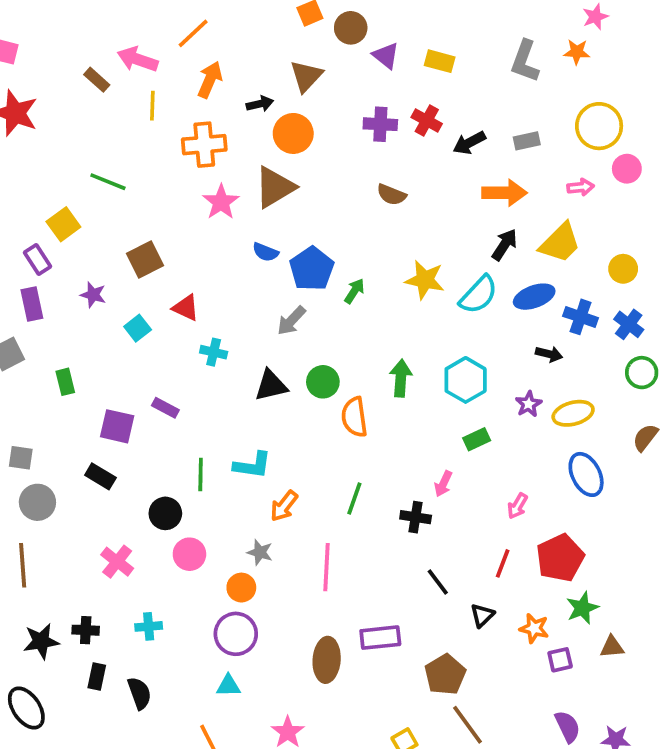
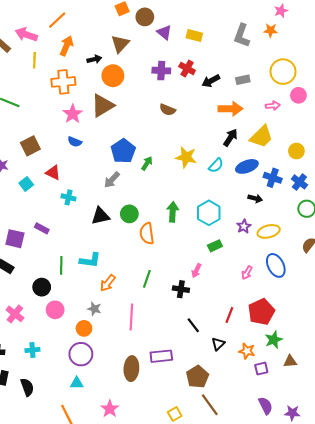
blue semicircle: (265, 252) -> (75, 142), moved
cyan semicircle: (479, 295) -> (216, 165), size x0.7
pink arrow: (517, 506) -> (247, 273), moved

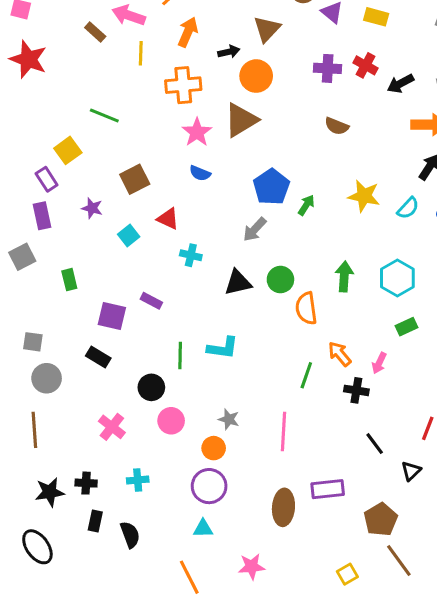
orange arrow: (108, 283) -> (340, 354), moved, turned 102
pink star: (110, 409) -> (252, 567), turned 30

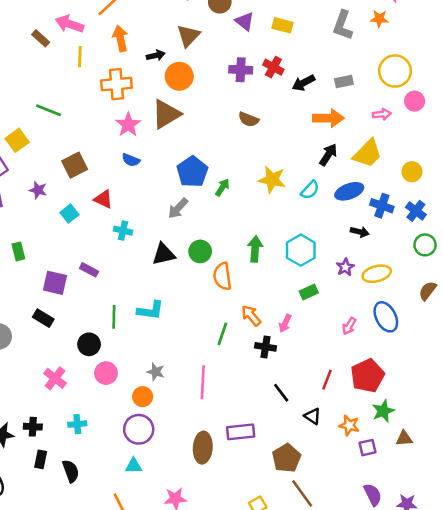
orange arrow: (188, 32) -> (120, 38), turned -35
black triangle: (411, 471) -> (313, 416), turned -42

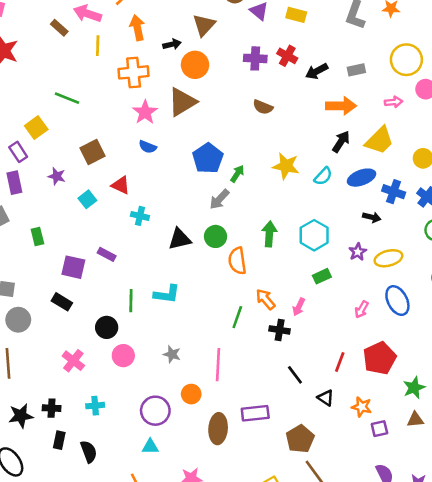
gray arrow: (178, 208) -> (219, 199), moved
orange circle: (143, 397) -> (191, 394), moved
green star: (383, 411) -> (414, 388), moved

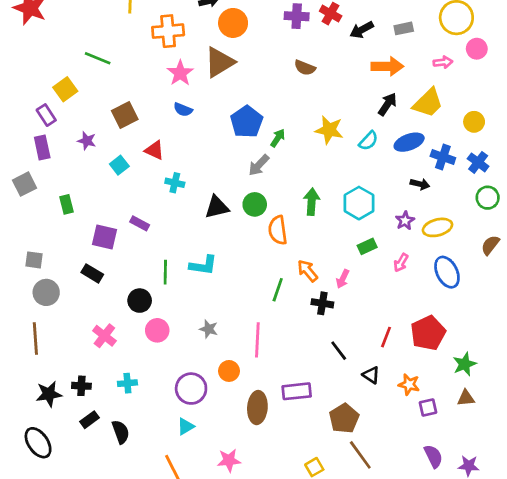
pink arrow: (362, 309) -> (401, 263), moved
black rectangle: (59, 440) -> (90, 420), turned 42
cyan triangle: (150, 447) -> (186, 426), turned -30

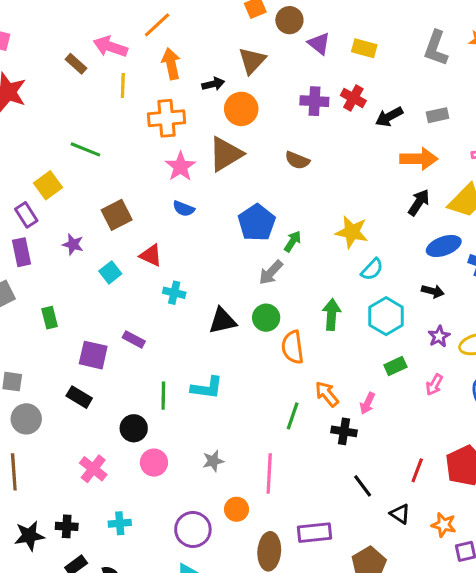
brown semicircle: (305, 68) -> (297, 160), moved
cyan semicircle: (368, 141) -> (372, 269), moved
black arrow: (420, 184) -> (433, 291), moved
gray star: (209, 329) -> (213, 461), turned -30

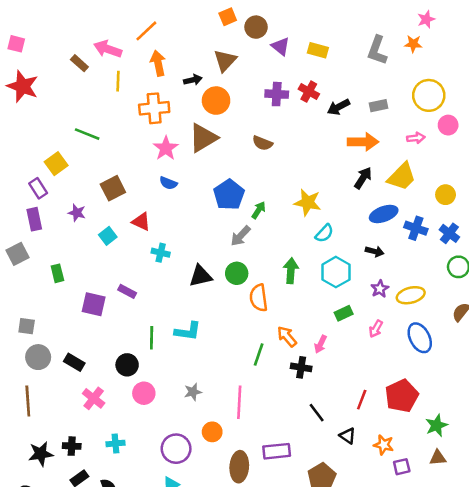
black rectangle: (79, 397) -> (74, 362), moved

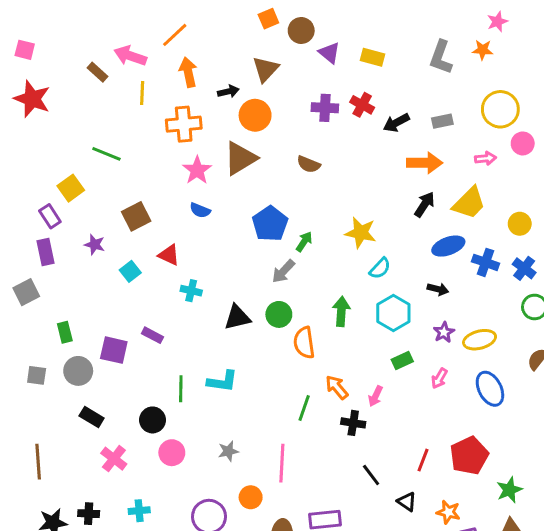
green rectangle: (57, 273) -> (65, 332), moved
gray circle: (38, 357) -> (78, 371), moved

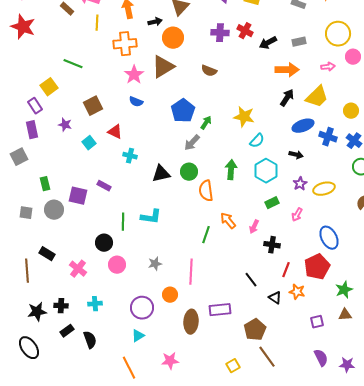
blue ellipse: (490, 389) -> (329, 238), moved
black rectangle: (92, 417) -> (47, 254), moved
black cross: (353, 423) -> (272, 245), moved
orange star: (448, 512) -> (297, 292), moved

